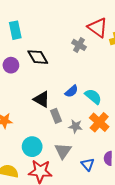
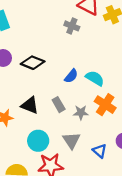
black diamond: (38, 57) -> (33, 63), moved, turned -30
black triangle: (42, 99) -> (30, 105), moved

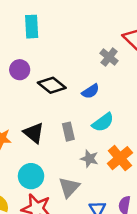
blue semicircle: (71, 76) -> (91, 91), moved
cyan semicircle: (95, 78) -> (103, 122), moved, turned 96
gray rectangle: (59, 105) -> (68, 132), moved

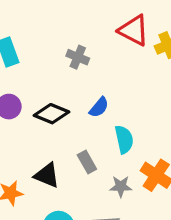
gray cross: (109, 57) -> (78, 57), moved
cyan semicircle: (103, 122) -> (124, 139), turned -50

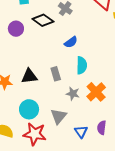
black diamond: (52, 114) -> (43, 20), moved
black triangle: (47, 175) -> (29, 76), turned -42

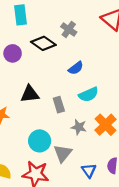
cyan semicircle: (82, 65) -> (88, 94), turned 66
black triangle: (29, 76) -> (30, 94), moved
cyan circle: (29, 109) -> (40, 141), moved

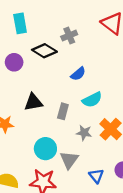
gray cross: (69, 29) -> (69, 36), turned 35
gray rectangle: (59, 105) -> (63, 111), turned 35

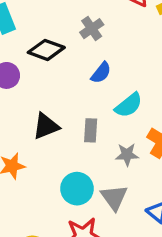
gray cross: (69, 36) -> (92, 29), moved

